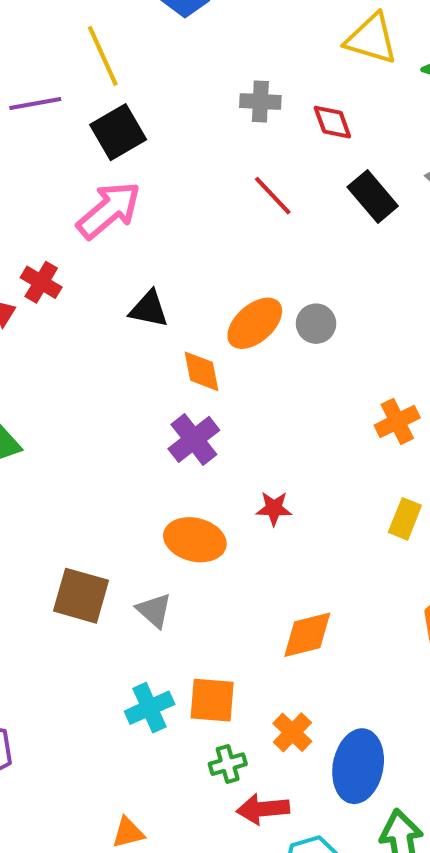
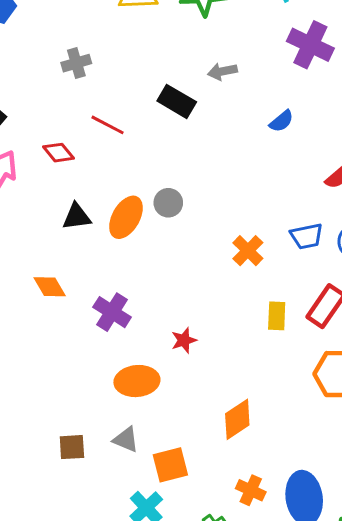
red diamond: (332, 122) -> (58, 153), moved
black triangle: (149, 309) -> (77, 217), moved
orange diamond: (202, 371) -> (50, 287), moved
brown square: (81, 596) -> (72, 447), size x0.7
orange square: (212, 700) -> (170, 465), moved

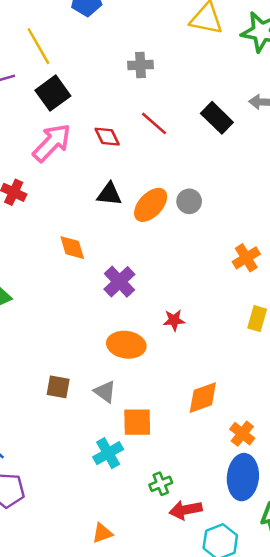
orange cross: (251, 490) -> (242, 434), moved

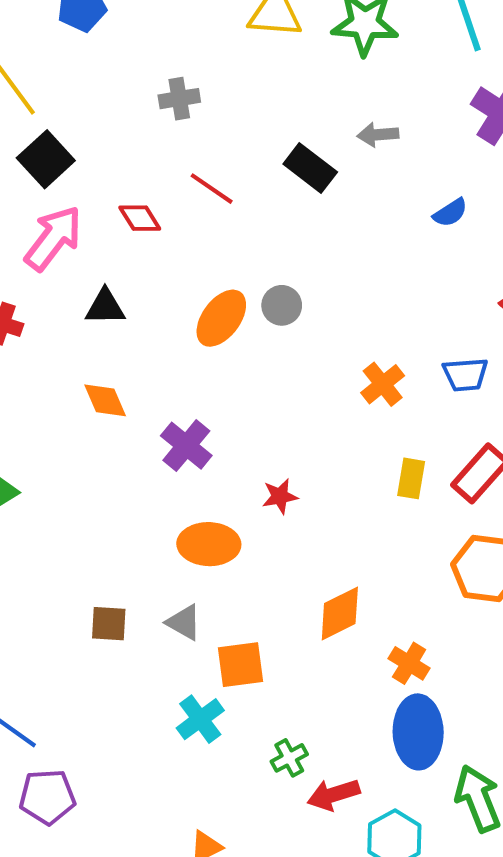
black triangle: (109, 194) -> (105, 307), moved

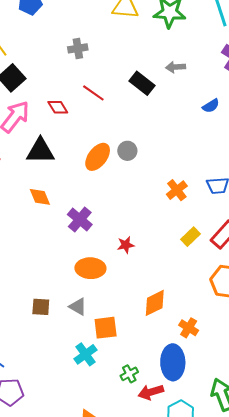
black triangle: (105, 307) -> (40, 151), size x1.4
yellow rectangle: (411, 478) -> (190, 237), turned 36
blue ellipse: (418, 732) -> (173, 362), moved

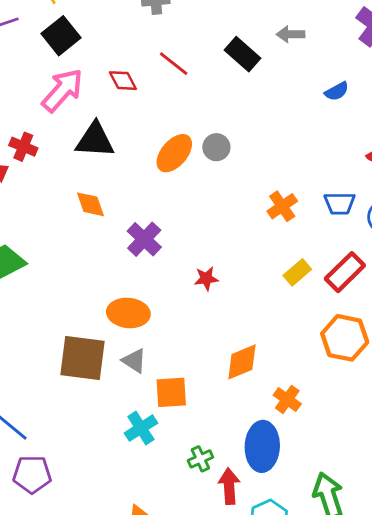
orange ellipse: (90, 268) -> (128, 313), moved
brown square: (41, 307) -> (83, 358), size x1.8
red arrow: (151, 392) -> (229, 486), turned 100

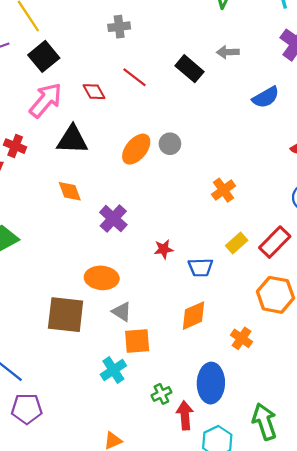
blue semicircle: (337, 91) -> (266, 97), size x1.4
blue trapezoid: (340, 203) -> (200, 267), moved
gray triangle: (134, 361) -> (122, 312), moved
orange cross: (287, 399) -> (242, 338), moved

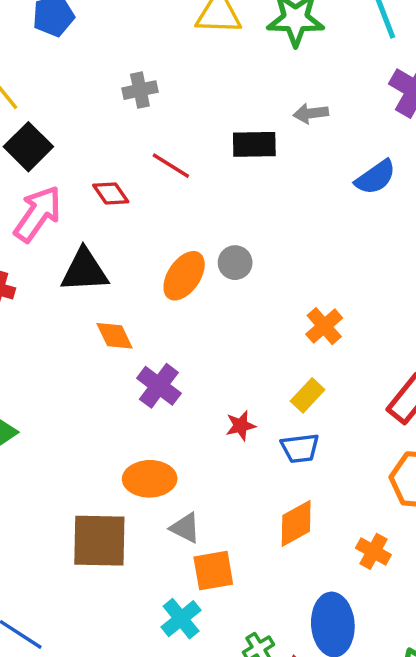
black rectangle: (190, 69) -> (254, 144), turned -36
orange diamond: (70, 191) -> (115, 336), moved
yellow rectangle: (237, 243) -> (308, 395), moved

